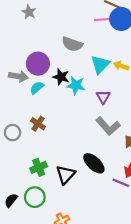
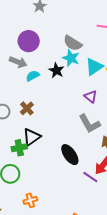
purple circle: (38, 64) -> (29, 41), moved
cyan star: (76, 85) -> (71, 58), moved
purple triangle: (103, 97) -> (91, 97), turned -32
black triangle: (65, 175) -> (32, 137), moved

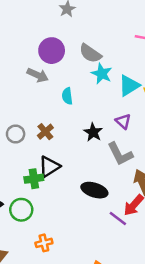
gray semicircle: (73, 43) -> (90, 53), moved
black star: (56, 70) -> (93, 132), moved
cyan semicircle: (33, 76) -> (67, 96), moved, turned -72
black ellipse: (70, 155) -> (94, 190), turned -40

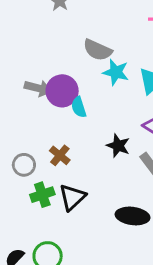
purple circle: (52, 51) -> (62, 91), moved
green cross: (34, 179) -> (42, 195), moved

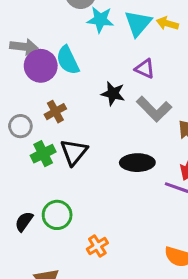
purple circle: (62, 91) -> (41, 66), moved
cyan semicircle: (79, 107) -> (68, 60), size x1.4
brown cross: (60, 155) -> (55, 112), turned 30

